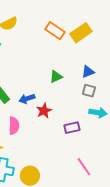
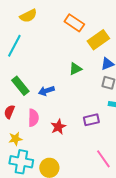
yellow rectangle: (81, 33) -> (98, 40), moved
red star: (44, 111) -> (58, 127), moved

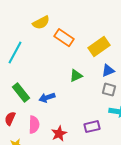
yellow semicircle: (28, 16) -> (41, 23), moved
orange rectangle: (74, 23) -> (64, 38), moved

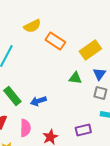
blue triangle: (108, 71) -> (99, 74), turned -32
green triangle: (76, 76) -> (75, 78), moved, turned 32

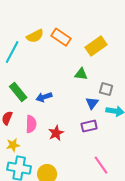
yellow semicircle: (32, 26) -> (35, 36), moved
blue triangle: (99, 74) -> (92, 103), moved

